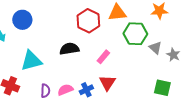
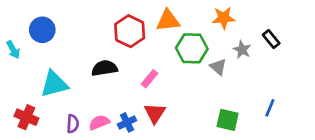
gray star: (173, 55) -> (242, 50), moved

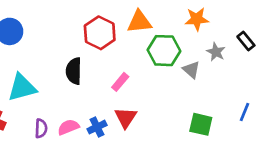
black semicircle: (104, 68) -> (74, 71), turned -80

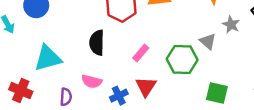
green hexagon: (164, 51) -> (182, 59), moved
pink semicircle: (68, 127) -> (92, 81), moved, turned -144

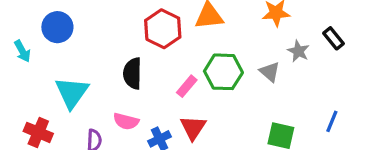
cyan triangle: (48, 58) -> (72, 93), turned -40
green hexagon: (182, 59) -> (223, 72), moved

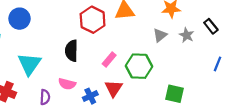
green hexagon: (223, 72) -> (139, 66), moved
gray triangle: (270, 72) -> (160, 35), moved, turned 40
blue line: (332, 121) -> (218, 64), moved

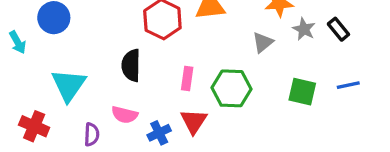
gray star: (187, 35) -> (304, 29), moved
pink rectangle: (109, 60) -> (187, 79), turned -32
blue line: (218, 64) -> (348, 85), turned 56
green square: (174, 94) -> (302, 92), moved

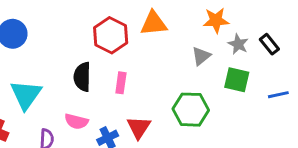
pink rectangle: (187, 79) -> (121, 83), moved
green hexagon: (231, 88) -> (191, 110), moved
green square: (302, 92) -> (237, 80), moved

